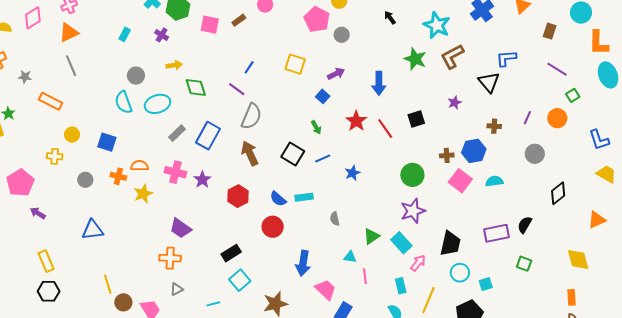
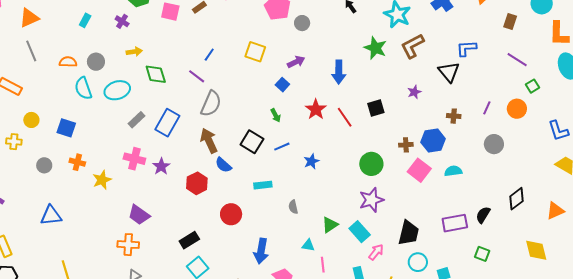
orange semicircle: (140, 166) -> (68, 62), moved
black diamond: (558, 193) -> (517, 199), moved
blue semicircle: (278, 199) -> (223, 165), moved

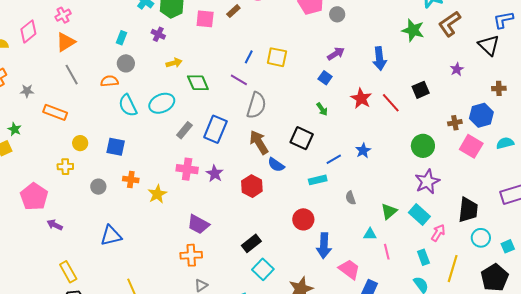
yellow square: (255, 52) -> (277, 57), moved
gray circle: (96, 62) -> (126, 63), moved
blue line: (282, 147) -> (334, 159), moved
red circle: (231, 214) -> (303, 219), moved

